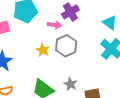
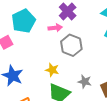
yellow star: (43, 50) -> (52, 70), moved

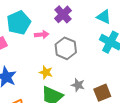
pink arrow: (55, 28) -> (42, 35), moved

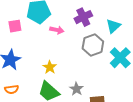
cyan triangle: (104, 17) -> (113, 26), moved, turned 35
gray hexagon: (66, 48) -> (93, 45), moved

